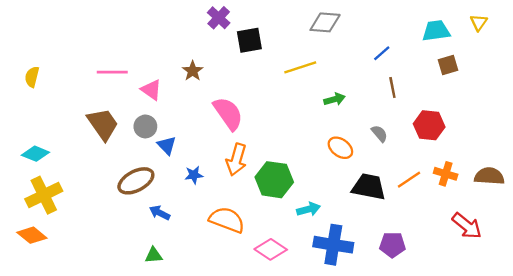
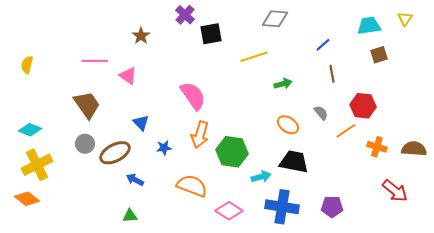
brown star: (193, 71) -> (141, 36), moved
gray circle: (145, 126) -> (85, 144), moved
orange line: (409, 180) -> (346, 131), moved
black trapezoid: (369, 187) -> (294, 162), moved

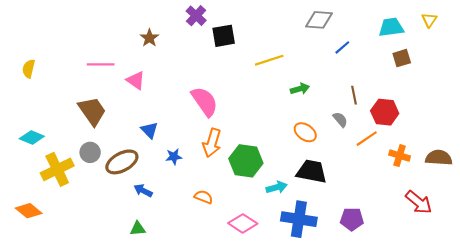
gray diamond: (275, 19) -> (319, 20), moved
brown line: (332, 74) -> (354, 95), moved
yellow cross: (37, 165) -> (57, 169), moved
orange semicircle: (192, 186) -> (203, 197), size x0.6

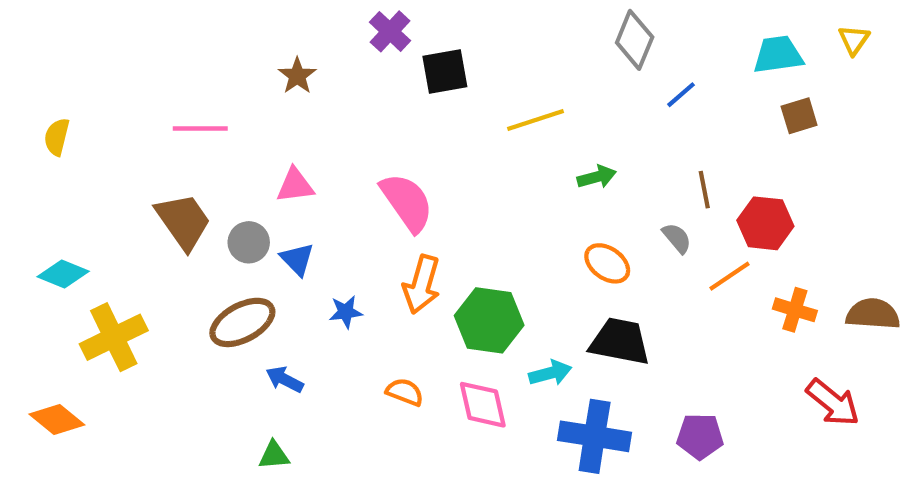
gray diamond: (319, 20) -> (635, 40), turned -72
pink triangle: (136, 80) -> (295, 185), moved, turned -42
gray circle: (90, 152) -> (249, 242), moved
pink diamond: (243, 223) -> (483, 405), moved, turned 44

